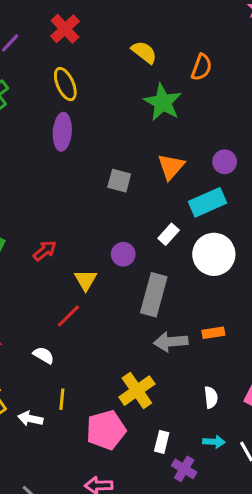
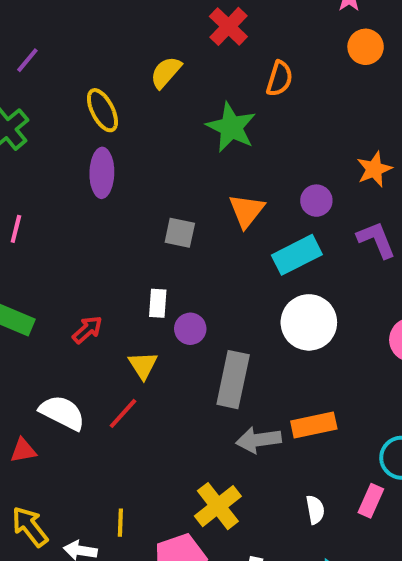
red cross: (65, 29) -> (228, 26), moved
yellow semicircle: (144, 52) -> (166, 72), moved, turned -84
white rectangle: (169, 234) -> (158, 303), moved, turned -35
orange rectangle: (213, 333) -> (314, 425), size x1.5
white semicircle: (44, 355) -> (62, 413), moved, size x1.6

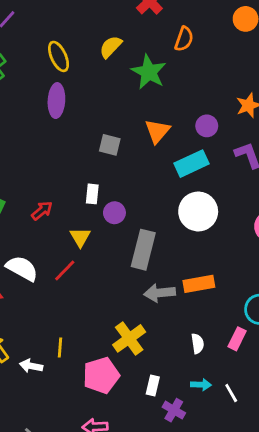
yellow semicircle: (166, 72) -> (111, 47), moved

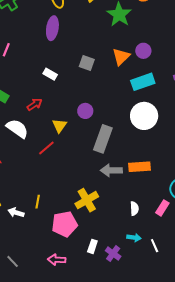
purple circle: (207, 126) -> (143, 51), moved
white rectangle: (92, 194) -> (50, 74), moved, turned -72
white semicircle: (22, 268) -> (17, 129), moved
white rectangle: (153, 386) -> (92, 246), moved

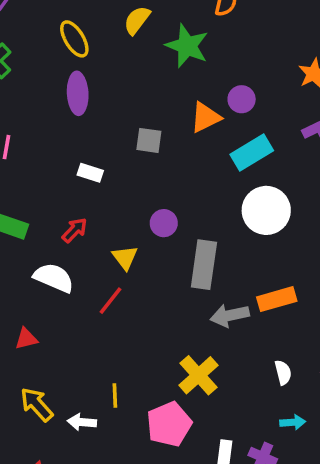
orange triangle: (121, 57) -> (205, 117), turned 30

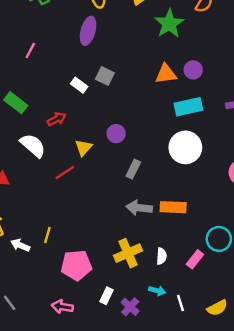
gray square: (149, 140) -> (105, 76), moved
gray rectangle: (204, 265) -> (133, 169), size x0.6
yellow cross: (198, 375) -> (128, 253), moved

